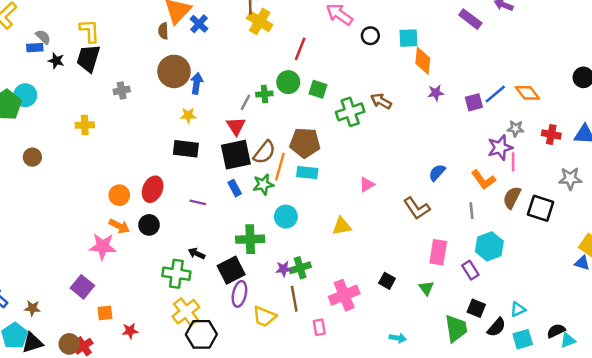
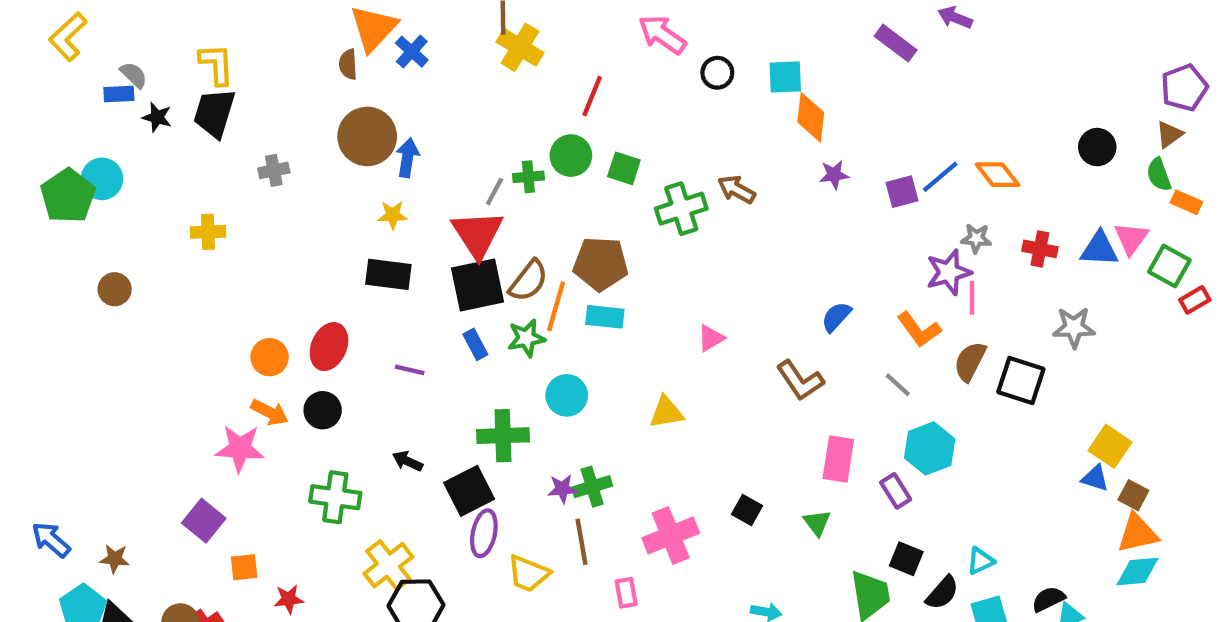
red triangle: (236, 126) -> (478, 234), size x1.5
gray line: (472, 211) -> (898, 385), turned -42
green cross: (176, 274) -> (335, 497), moved

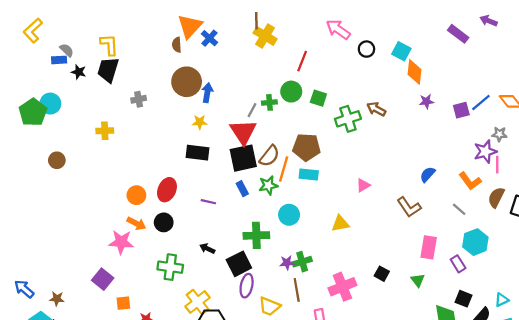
cyan square: (785, 77) -> (401, 51), turned 30

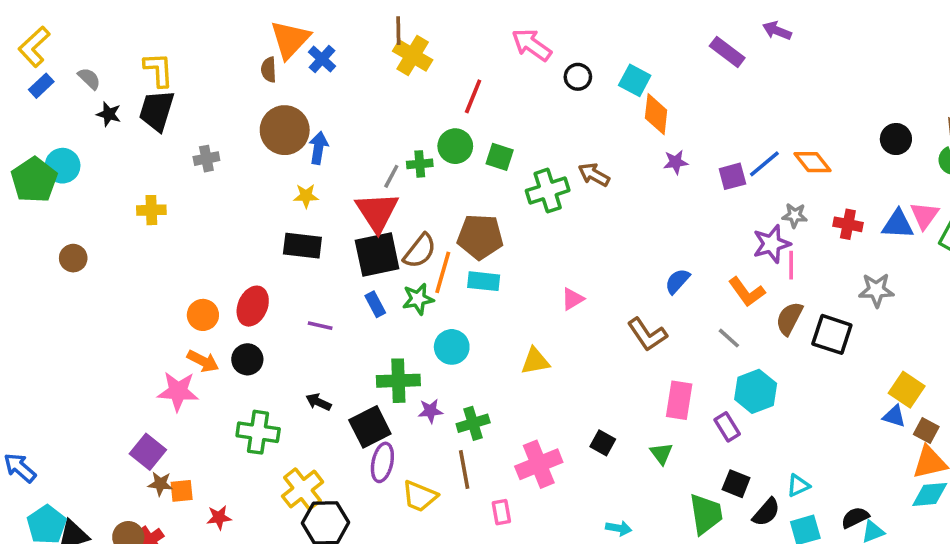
blue rectangle: (59, 60) -> (41, 86), moved, turned -40
purple star: (287, 263) -> (430, 411), moved
brown star: (57, 299) -> (160, 484), moved

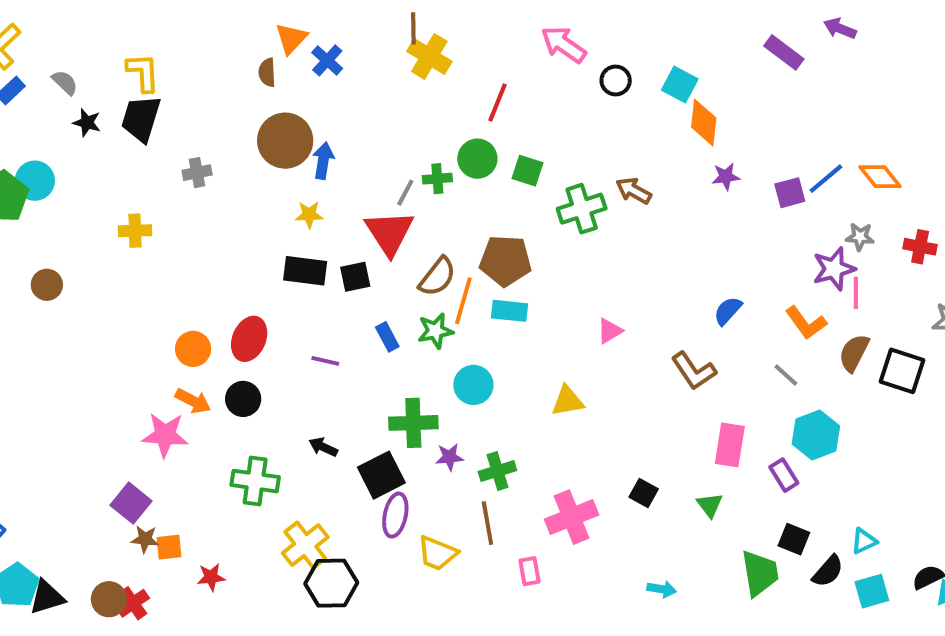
orange triangle: (290, 39) -> (291, 38), size x0.7
black square: (377, 255) -> (355, 277), moved, size x0.6

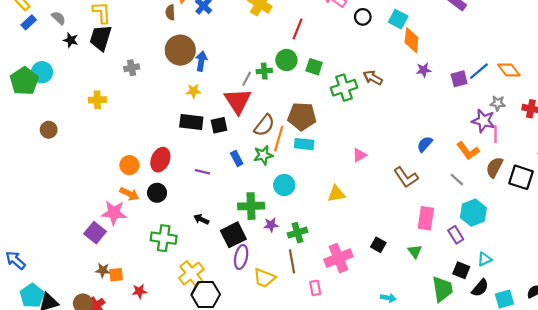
purple star: (834, 269) -> (483, 121), turned 30
purple square: (131, 503) -> (95, 233), moved
cyan triangle: (864, 541) -> (484, 259), moved

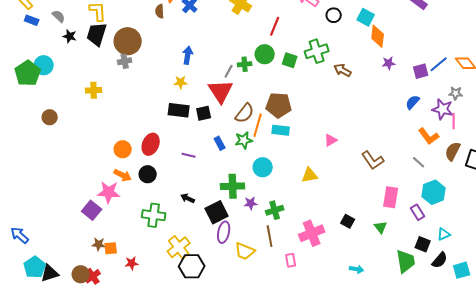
blue rectangle: (29, 22) -> (32, 20), turned 64
brown circle: (180, 50) -> (128, 41), moved
green cross: (344, 88) -> (317, 51), moved
blue semicircle: (425, 144) -> (413, 102), moved

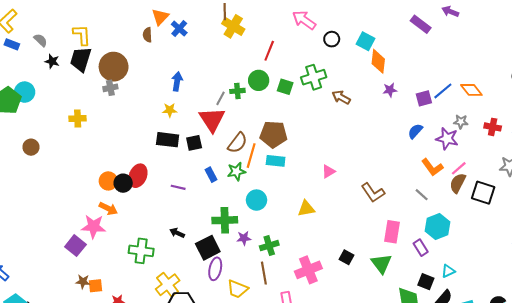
pink line: (454, 121) -> (459, 168), moved, turned 49
black circle: (148, 174) -> (123, 183), moved
green triangle: (381, 227) -> (381, 264), size x1.5

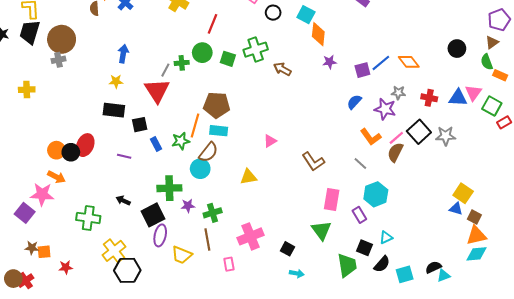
black square: (194, 143) -> (140, 125), moved
brown semicircle: (237, 143) -> (208, 152), moved
black square: (483, 193) -> (419, 132), moved, turned 30
black square: (346, 257) -> (287, 249), moved

